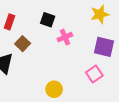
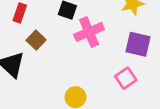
pink cross: (65, 37) -> (89, 32), size x1.5

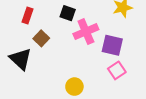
purple square: (138, 44) -> (112, 45), moved

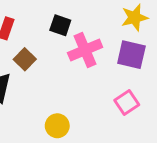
purple square: (112, 45) -> (131, 55), moved
yellow circle: (74, 87) -> (57, 126), moved

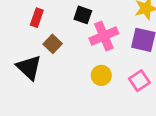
yellow circle: (57, 126) -> (101, 75), moved

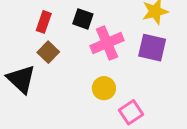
red rectangle: (37, 18) -> (44, 22), moved
pink square: (139, 81) -> (131, 112), moved

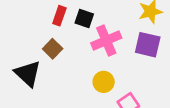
red rectangle: (44, 22) -> (59, 16), moved

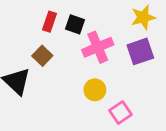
purple square: (148, 45) -> (140, 51), turned -32

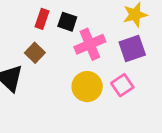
yellow circle: (95, 90) -> (87, 87), size x1.4
pink square: (120, 113) -> (122, 85), moved

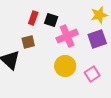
brown square: (35, 53) -> (28, 42), turned 32
pink square: (122, 85) -> (92, 74), moved

